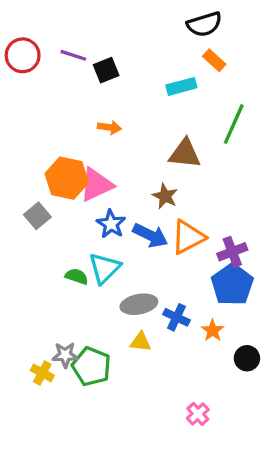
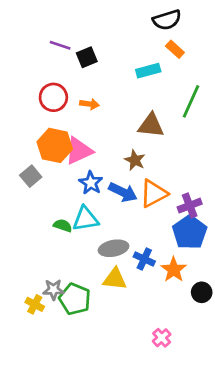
red circle: (23, 55) -> (53, 97), moved
cyan triangle: (104, 268) -> (85, 219), turned 36
orange star: (213, 330) -> (174, 270), size x1.4
yellow triangle: (141, 342) -> (115, 279), size x1.4

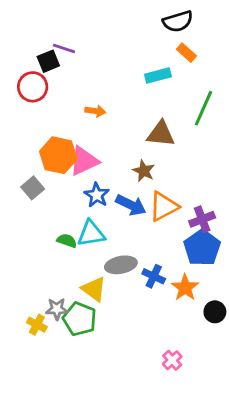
black square: (87, 57) -> (48, 61), moved
red circle: (53, 97) -> (33, 87), moved
yellow triangle: (115, 279) -> (94, 289), moved, turned 30

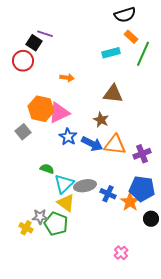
black square: (48, 61) -> (34, 43), turned -35
green line: (203, 108) -> (143, 54), moved
orange triangle: (164, 206) -> (115, 145), turned 35
cyan triangle: (91, 234) -> (64, 184), moved, turned -35
blue pentagon: (202, 248) -> (142, 189), moved, turned -30

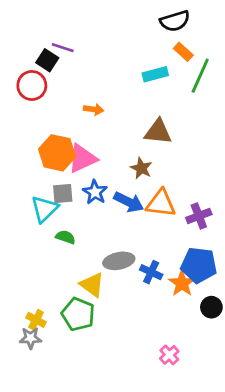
gray square: (23, 132) -> (63, 194), moved, turned 35
cyan triangle: (64, 184) -> (44, 209), moved
gray star: (40, 217) -> (30, 338), moved

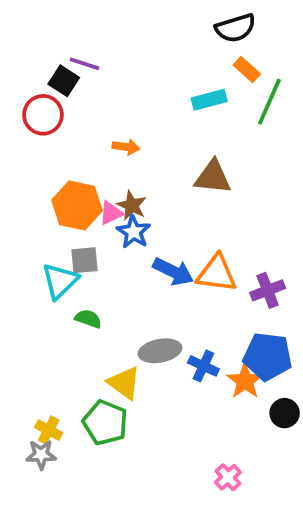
pink triangle: (82, 158) -> (111, 213), size x0.6
brown star: (141, 168) -> (132, 205), moved
blue star: (95, 192) -> (134, 232), moved

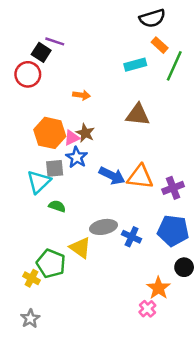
blue star: (134, 232) -> (77, 157), moved
orange star: (245, 381) -> (158, 288), moved
green pentagon: (105, 423) -> (51, 264), moved
gray star: (41, 455) -> (30, 318), moved, turned -30

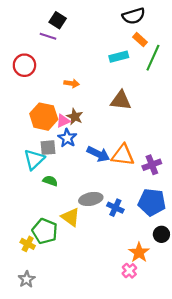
black square: (41, 52) -> (58, 20), moved

